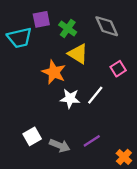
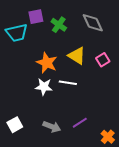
yellow triangle: (78, 54) -> (77, 56), moved
white line: (95, 95) -> (68, 83), moved, turned 60
white star: (70, 99) -> (44, 87), moved
white square: (32, 136) -> (15, 125), moved

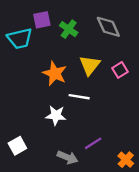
yellow triangle: (77, 56) -> (90, 65), turned 36
white star: (44, 87) -> (56, 115), moved
gray arrow: (52, 127) -> (68, 157), moved

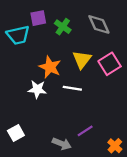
pink square: (120, 70) -> (110, 64), size x1.5
white star: (56, 115) -> (37, 89), moved

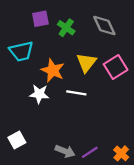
cyan trapezoid: (18, 35) -> (21, 51), moved
purple line: (85, 131) -> (90, 152), moved

